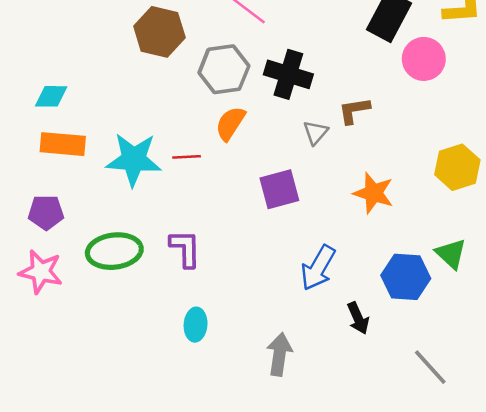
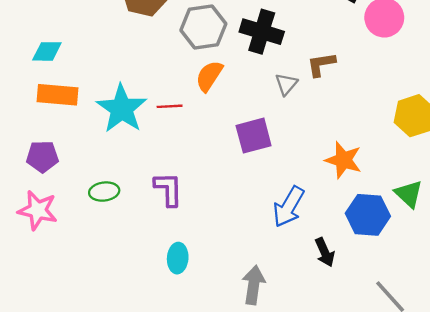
cyan star: (134, 160) -> (122, 109), turned 30
orange star: (373, 193) -> (343, 160), moved
green ellipse: (114, 251) -> (104, 192), size x0.6

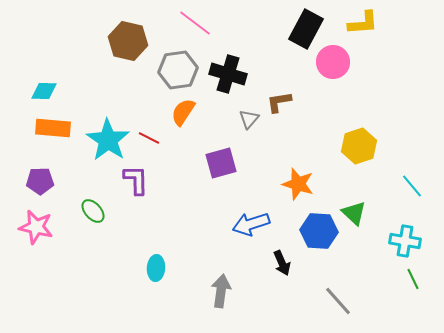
red line: (170, 106) -> (149, 138), turned 30
purple L-shape: (168, 189) -> (136, 180), moved
green ellipse: (104, 192) -> (93, 211), turned 55
blue arrow: (289, 207) -> (251, 224), turned 42

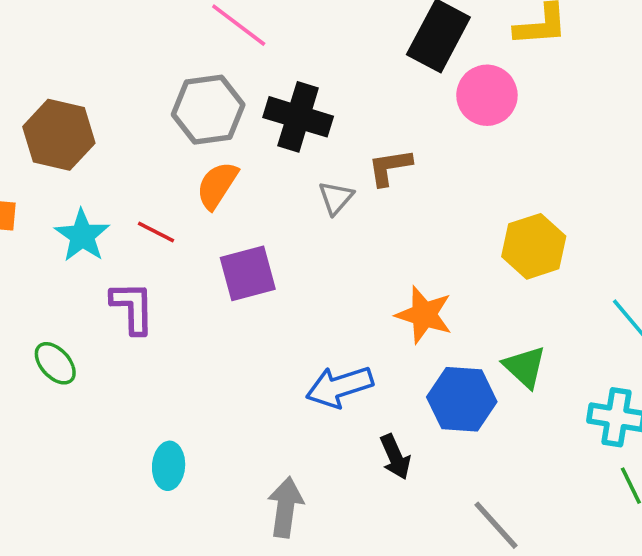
brown hexagon: (128, 41) -> (59, 135), moved
cyan star: (108, 140) -> (82, 236), size x0.7
purple square: (221, 163) -> (248, 273), moved

